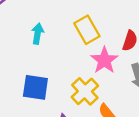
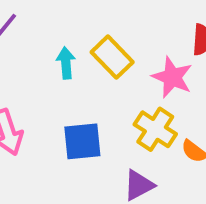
yellow rectangle: (87, 30) -> (112, 57), moved

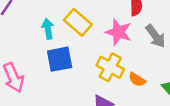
blue square: (82, 141) -> (60, 59), moved

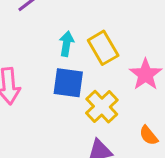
yellow cross: (110, 67) -> (102, 107), moved

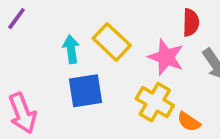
yellow cross: (102, 107) -> (155, 102), moved

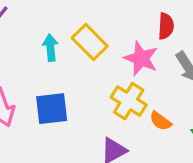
blue square: (85, 91) -> (52, 109), moved

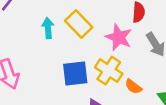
blue square: (52, 109) -> (75, 74), moved

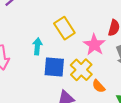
cyan arrow: (48, 28) -> (37, 46), moved

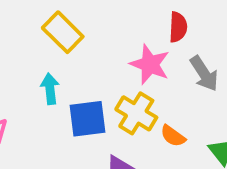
yellow rectangle: (64, 28) -> (63, 32), moved

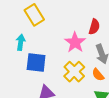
yellow cross: (136, 113) -> (74, 72), moved
orange semicircle: (173, 136) -> (98, 75), moved

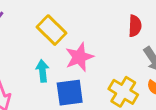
pink star: (75, 42) -> (79, 57), moved, turned 30

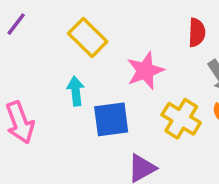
pink star: (79, 57) -> (145, 71), moved

